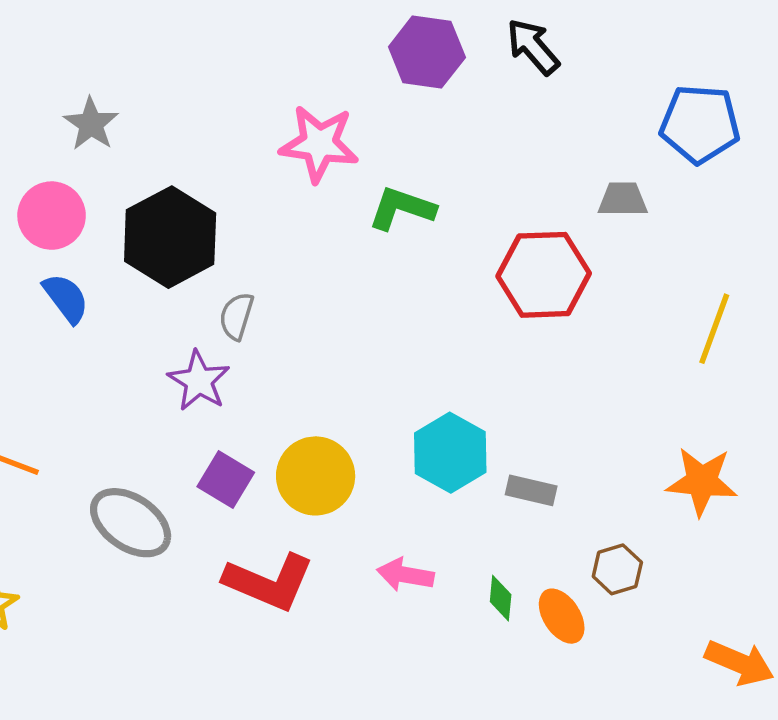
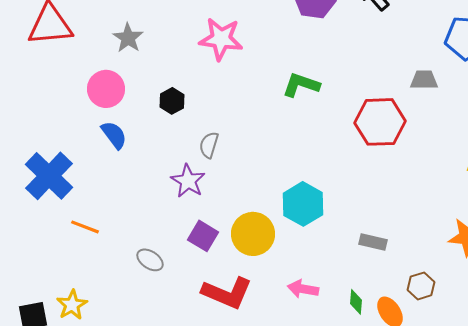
pink star: (319, 144) -> (221, 39), moved
black hexagon: (170, 237) -> (172, 101), size x0.5
cyan hexagon: (450, 453) -> (303, 204), moved
gray ellipse: (131, 523) -> (150, 260), size x0.6

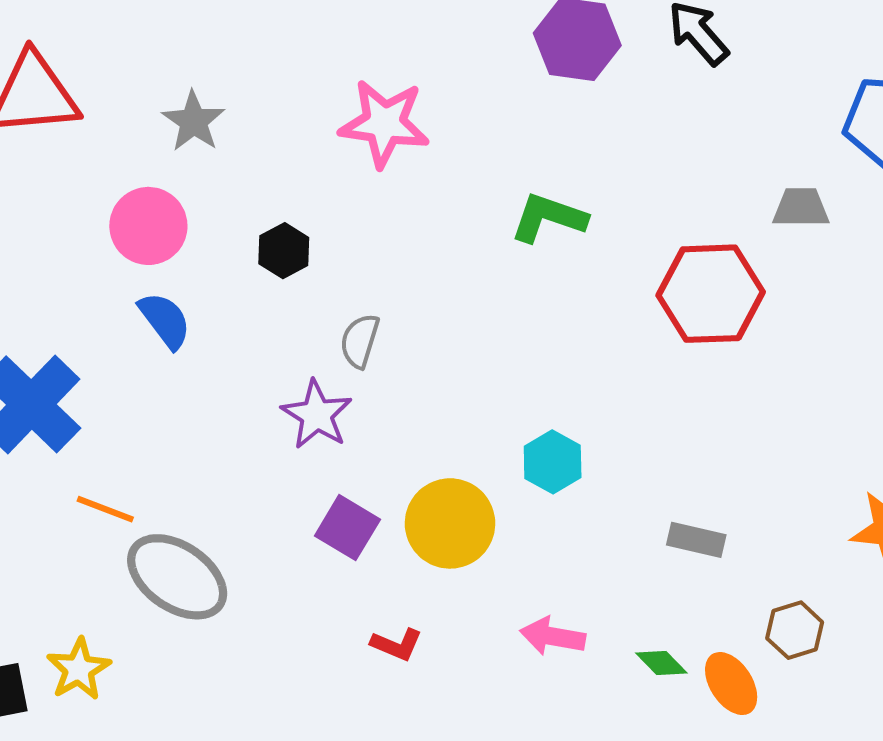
cyan hexagon: (303, 204) -> (553, 462), size x0.7
gray ellipse: (150, 260) -> (177, 577), moved, size x1.8
red L-shape: (227, 293) -> (397, 645), size x0.5
green diamond: (356, 302) -> (661, 663), turned -50

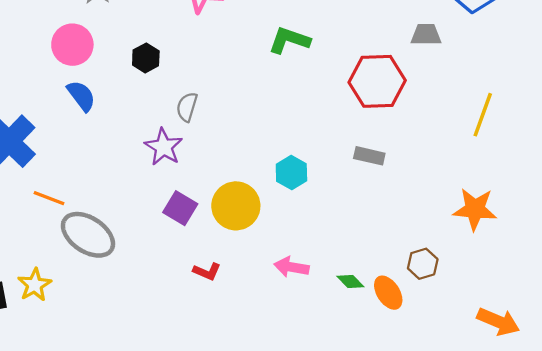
gray rectangle: (696, 540) -> (369, 156), moved

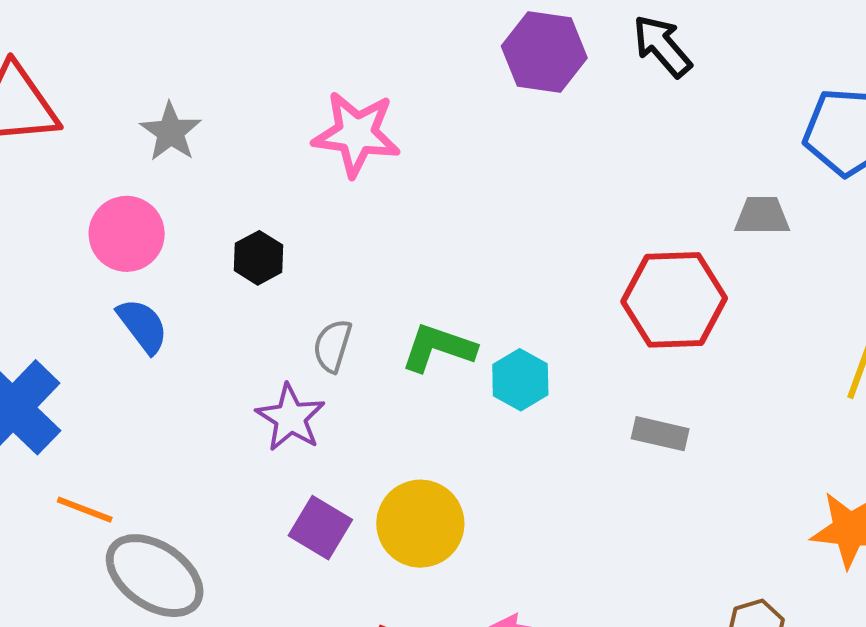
green L-shape: (289, 40) -> (438, 348), moved
cyan hexagon: (291, 173) -> (520, 380), moved

